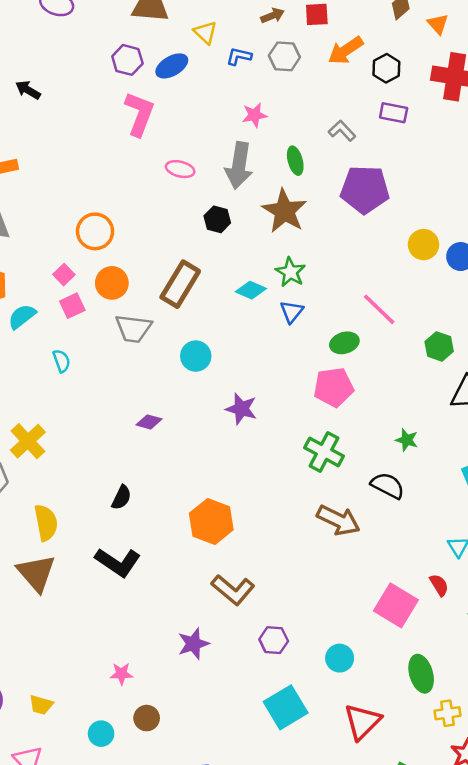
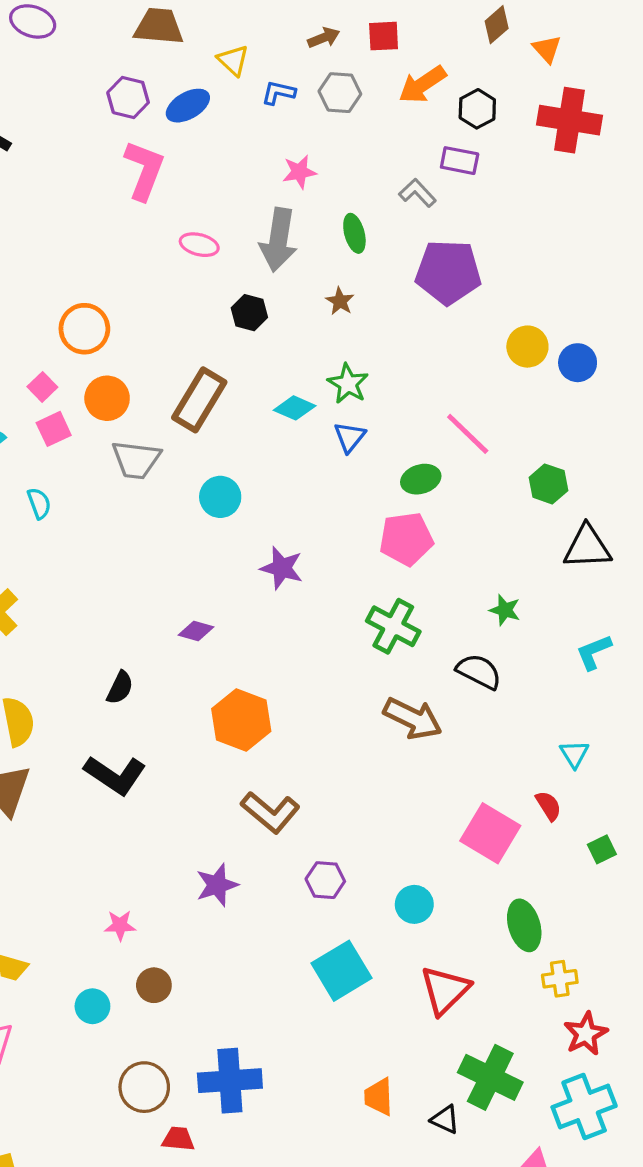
purple rectangle: (394, 113) -> (460, 161), moved
brown star: (284, 211) -> (340, 301), size x0.5
purple diamond: (149, 422) -> (196, 631), moved

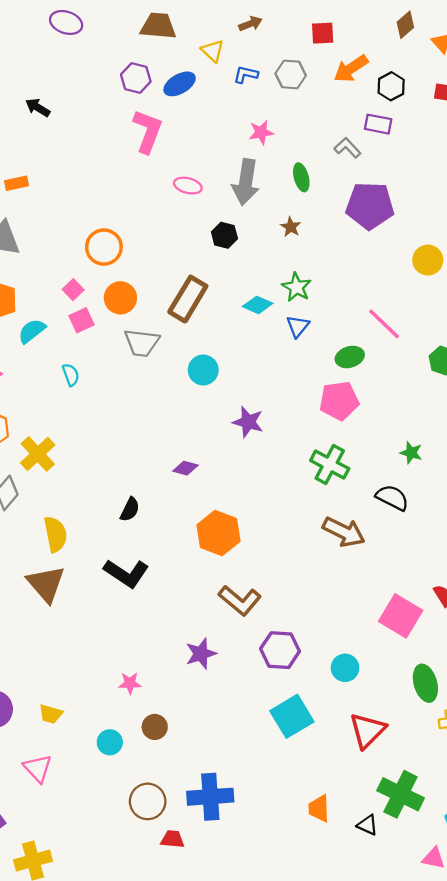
brown arrow: (324, 38) -> (250, 24), moved
purple hexagon: (325, 880) -> (280, 650), size x1.4

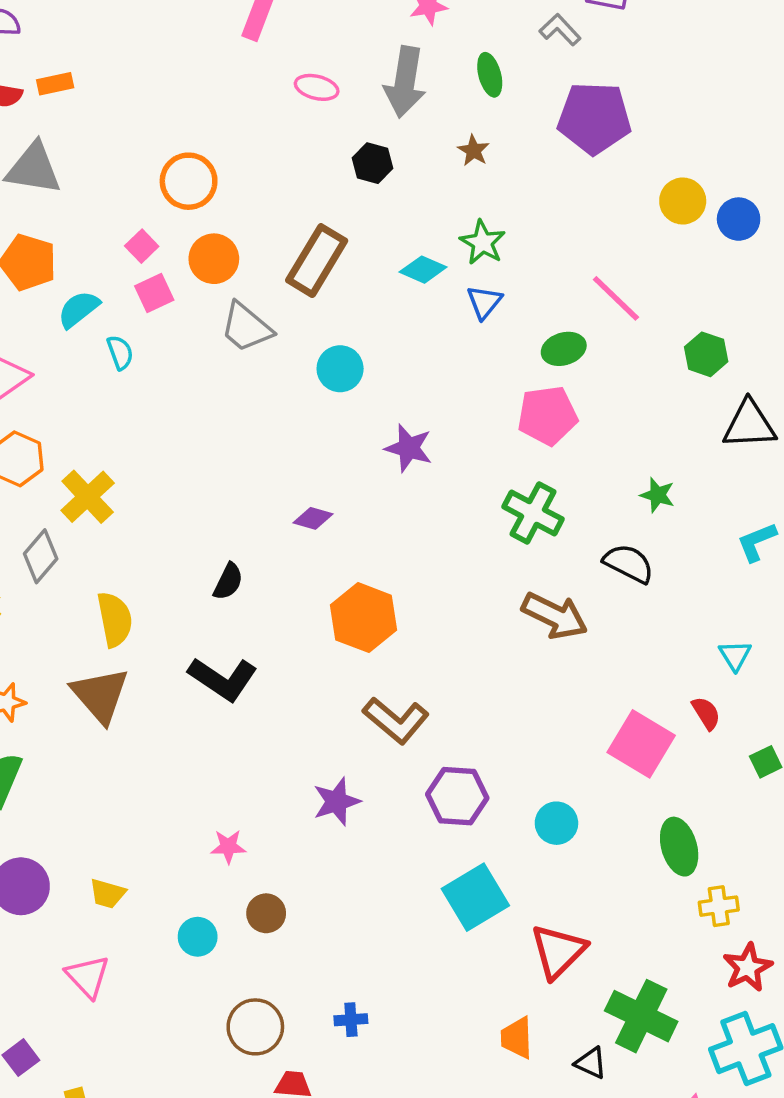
gray trapezoid: (142, 343) -> (246, 327), turned 33
cyan semicircle: (71, 375) -> (120, 352), moved
red triangle: (367, 730) -> (558, 951), moved
blue cross: (210, 797) -> (351, 1020), size x0.5

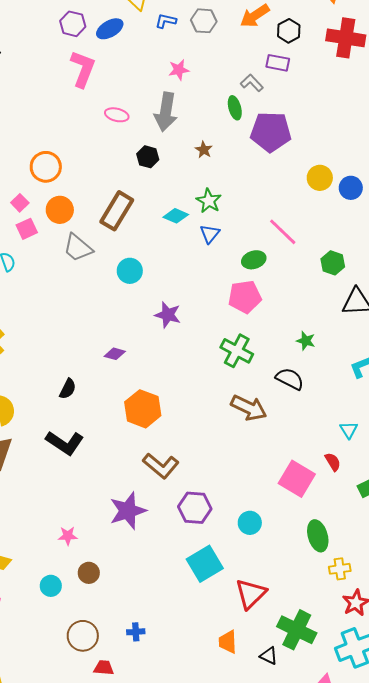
green ellipse: (490, 75) -> (235, 108), moved
purple star: (336, 801) -> (128, 511), size x1.4

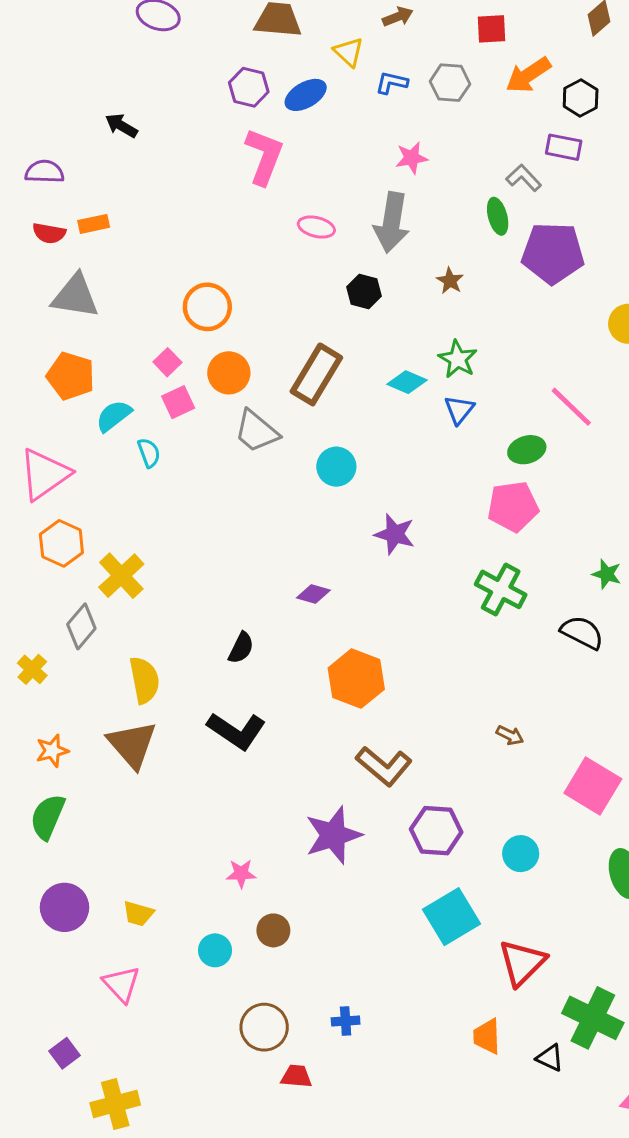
brown arrow: (249, 408) -> (510, 735), moved, size x0.5

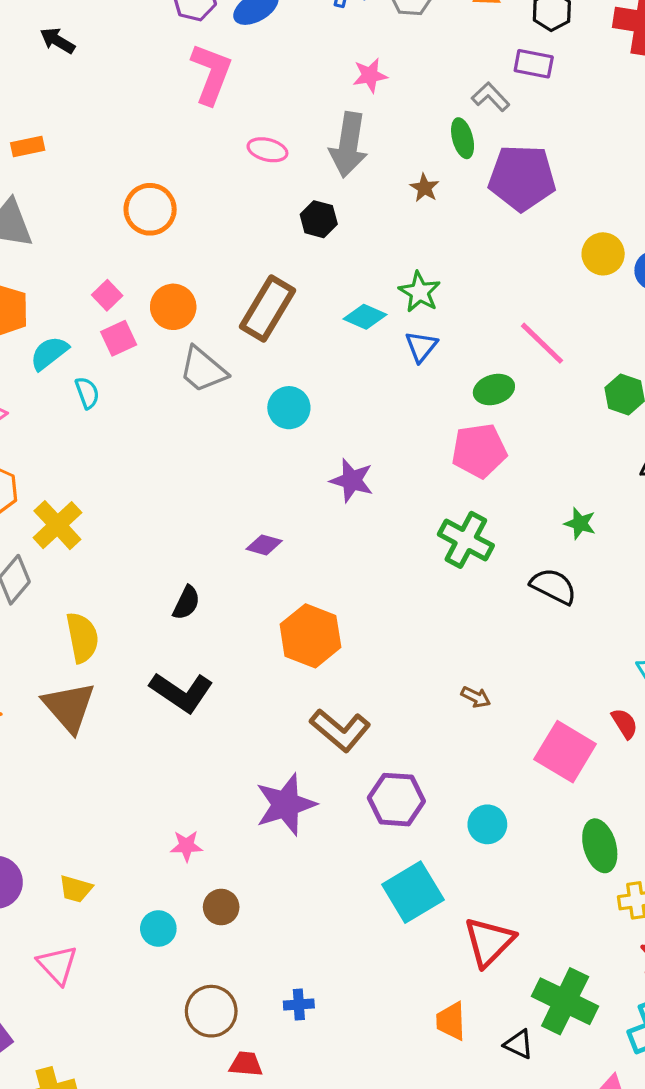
brown star: (450, 281) -> (425, 188), moved
orange circle: (207, 307) -> (150, 209), moved

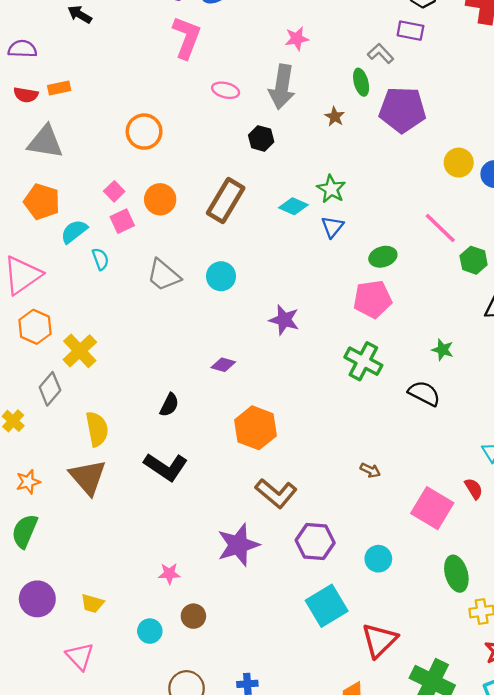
pink line: (542, 343) -> (440, 228), moved
gray trapezoid: (203, 370) -> (164, 275), moved
cyan circle: (289, 408) -> (221, 276), moved

